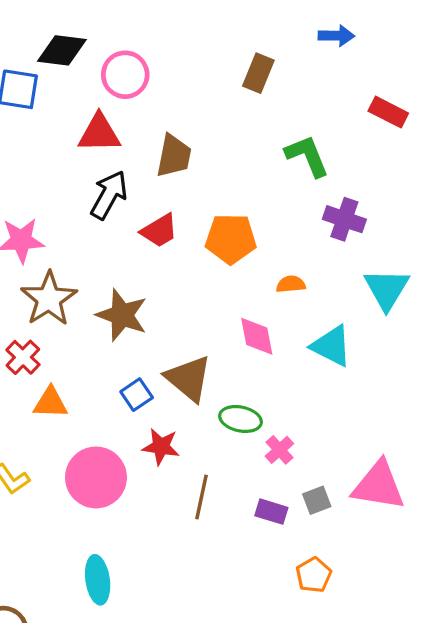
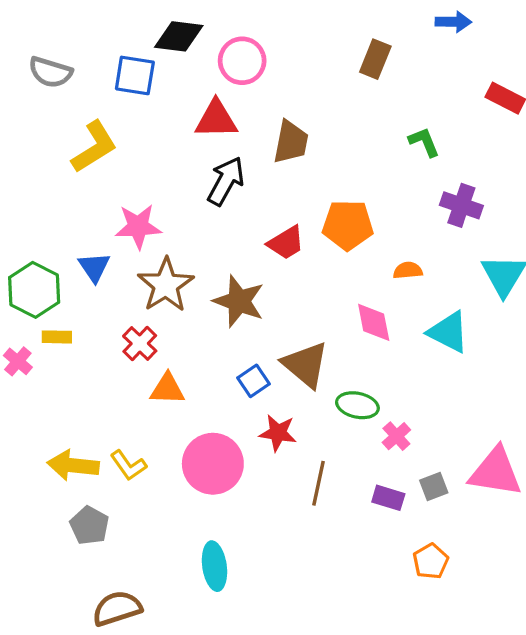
green L-shape: (307, 156) -> (424, 142), size x0.7
red trapezoid: (159, 231) -> (286, 243), moved

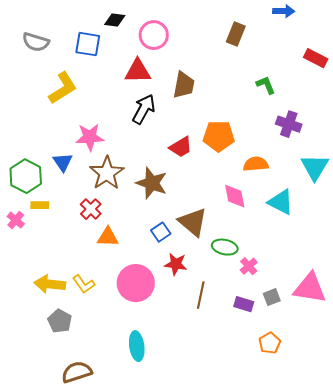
black diamond: (179, 36) -> (115, 20), size x0.7
orange semicircle: (408, 270) -> (256, 164), size x1.4

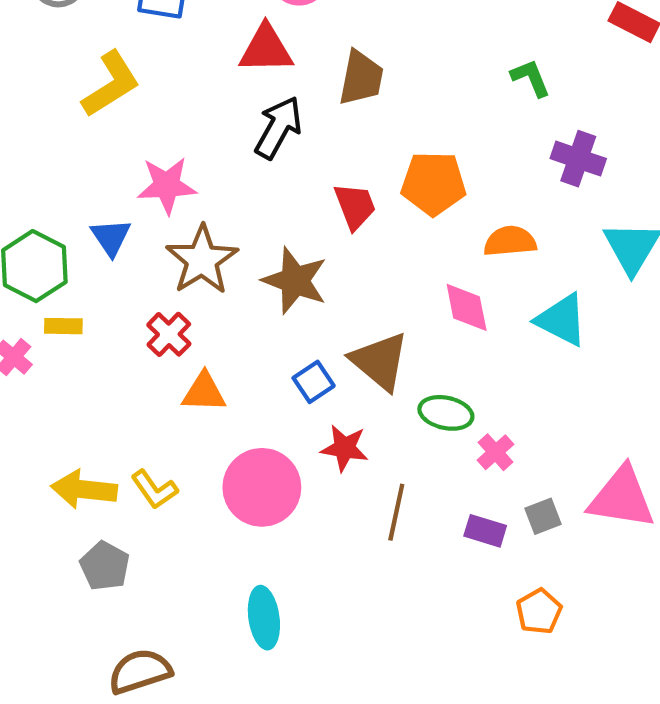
red trapezoid: (181, 147) -> (355, 206), turned -80

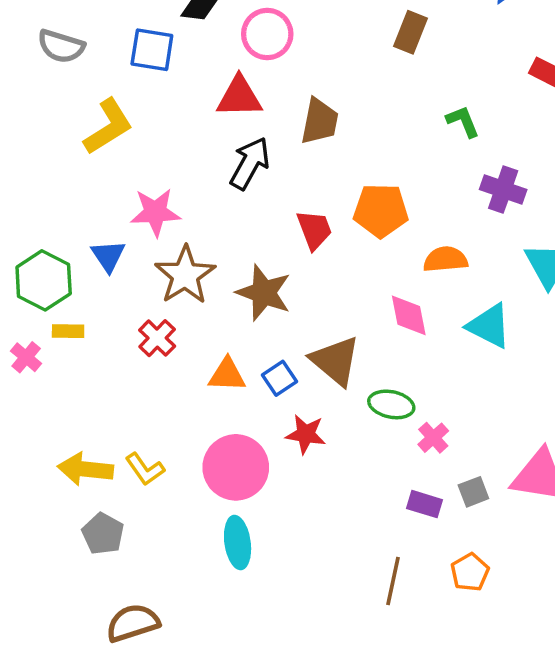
orange triangle: (204, 392) -> (227, 375), moved
brown line: (396, 512) -> (393, 581), moved
cyan ellipse: (264, 618) -> (238, 543), moved

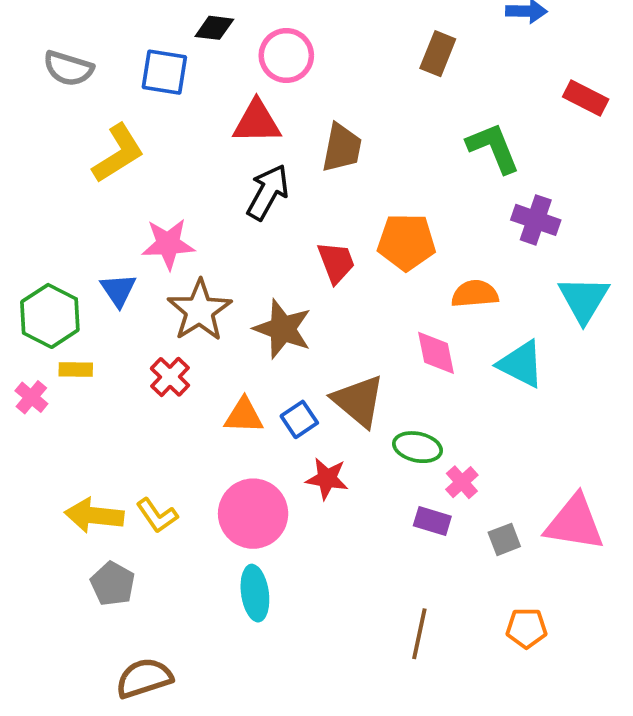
green L-shape: (463, 121) -> (493, 148), size x1.5
purple rectangle: (424, 504) -> (432, 521), moved
orange pentagon: (470, 572) -> (526, 628), moved, turned 30

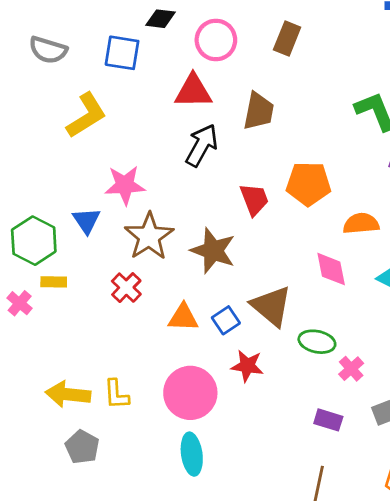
brown rectangle: (438, 54) -> (287, 39), moved
yellow L-shape: (157, 515) -> (116, 394), turned 32
purple rectangle: (432, 521) -> (328, 420), moved

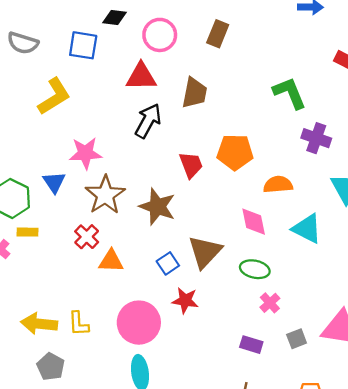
brown triangle: (271, 306) -> (205, 252), turned 33
orange triangle: (183, 317) -> (111, 261), moved
green ellipse: (317, 342) -> (255, 269), moved

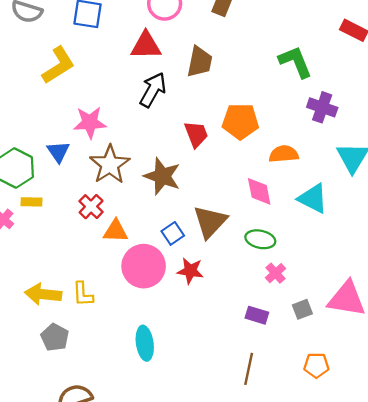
pink circle: (139, 323) -> (144, 266), moved

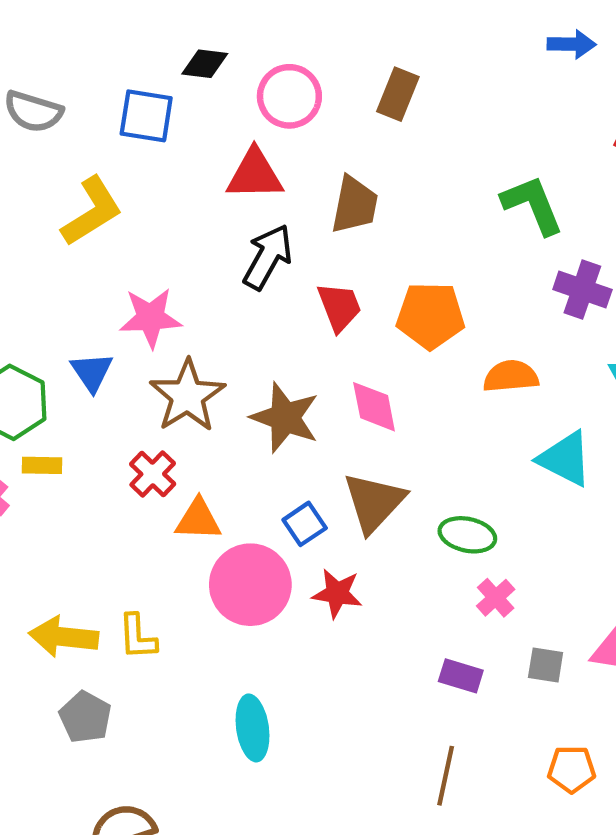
red trapezoid: (196, 134) -> (339, 307), moved
pink diamond: (259, 191) -> (374, 407), moved
gray square: (302, 309) -> (546, 665), turned 30

